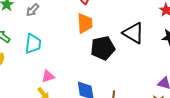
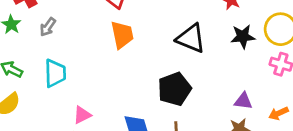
black pentagon: (103, 48) -> (174, 89), moved

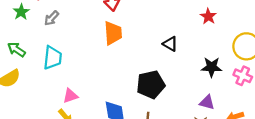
black star: (243, 36) -> (212, 67), moved
black triangle: (191, 38) -> (170, 44), size x0.6

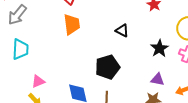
gray arrow: (52, 18) -> (17, 15), size x1.5
black star: (212, 67) -> (159, 48), turned -30

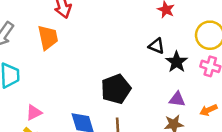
orange trapezoid: (72, 24) -> (48, 37), moved
black triangle: (122, 31) -> (156, 46), moved

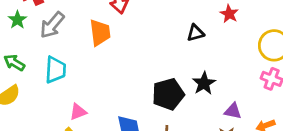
black triangle: (156, 46) -> (196, 33), moved, turned -42
black star: (177, 62) -> (204, 83), moved

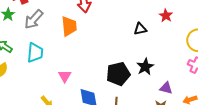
pink triangle: (78, 112) -> (65, 76), moved, turned -40

